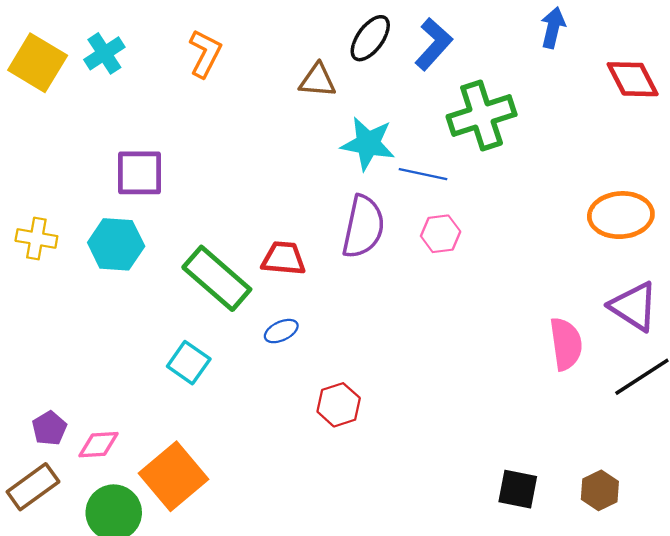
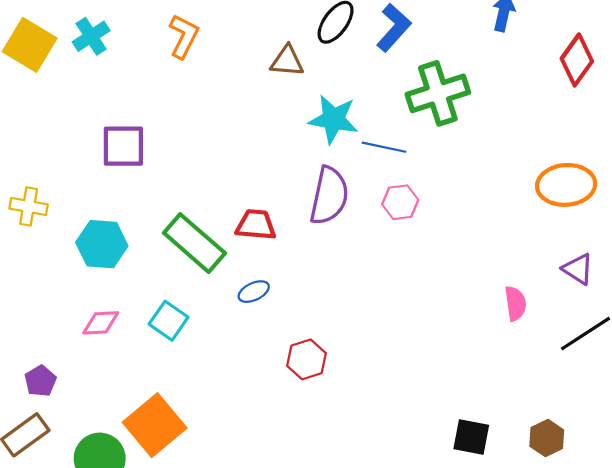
red diamond: (633, 79) -> (577, 60), turned 63
cyan hexagon: (116, 244) -> (102, 244), moved
purple triangle: (634, 306) -> (578, 269), size x0.7
pink semicircle: (566, 344) -> (515, 303), size x0.7
pink diamond: (99, 445) -> (101, 323), moved

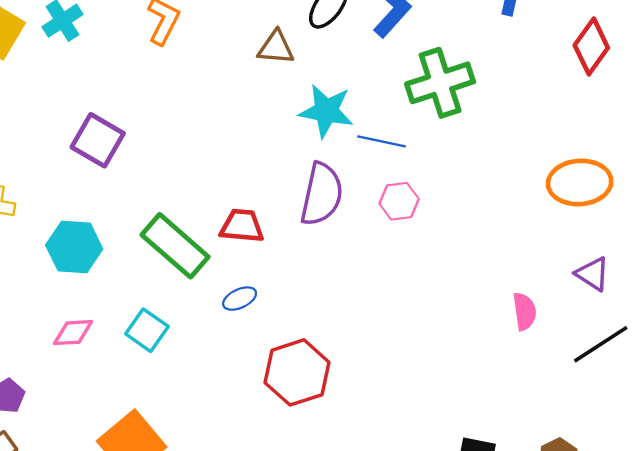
purple square: (123, 146) -> (98, 140), turned 30
red hexagon: (306, 359) -> (297, 372), size x1.5

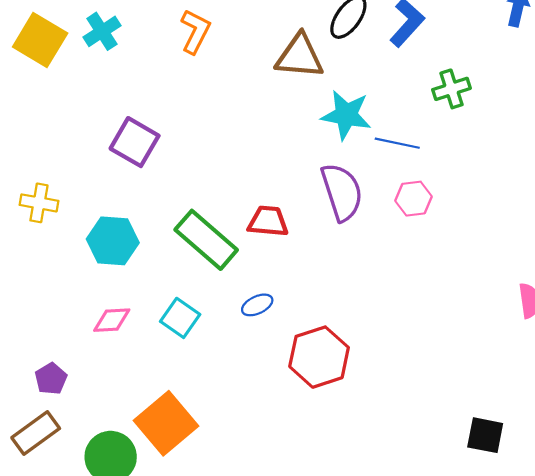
brown triangle: (276, 48) -> (300, 56), size x1.4
green cross: (440, 83) -> (452, 89), size x0.6
purple semicircle: (322, 194) -> (342, 192), turned -30
blue ellipse: (240, 299) -> (257, 305), moved

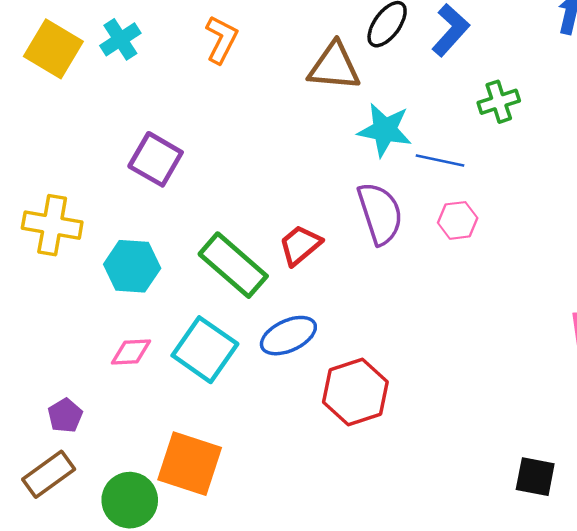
yellow cross: (39, 203) -> (52, 225), size x1.4
red trapezoid: (268, 221) -> (300, 245), turned -45
blue ellipse: (257, 305) -> (288, 336), size x1.6
cyan square: (180, 318) -> (205, 350), size x1.5
orange square: (166, 423) -> (190, 464), turned -32

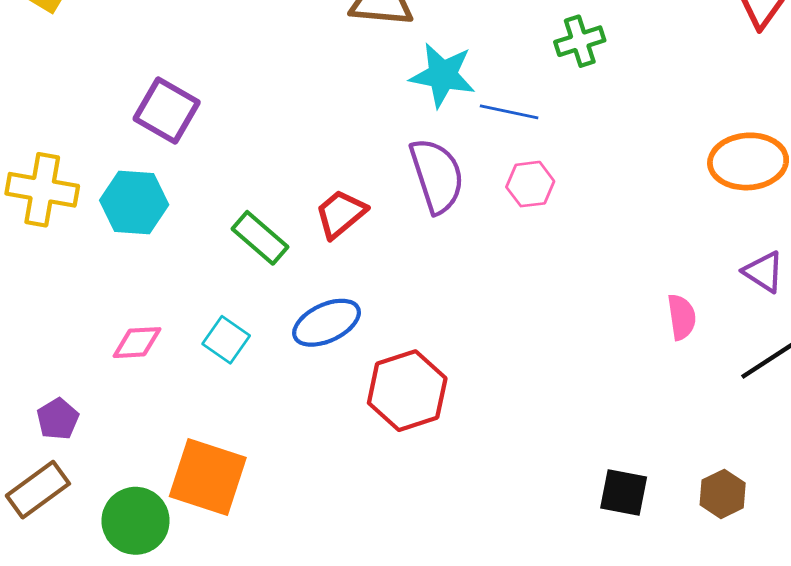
green rectangle: (233, 265) -> (260, 238), size x0.7
cyan hexagon: (132, 266) -> (134, 202), moved
cyan square: (205, 350) -> (226, 340), size x0.6

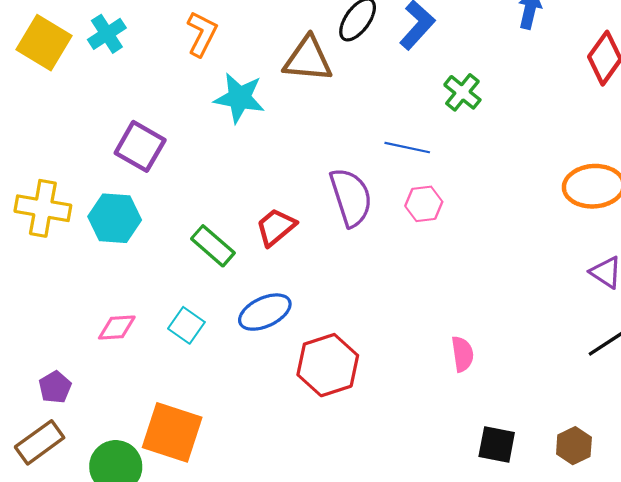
green cross: (580, 41) -> (462, 92), turned -33
cyan star: (443, 75) -> (239, 98), moved
pink semicircle: (682, 317) -> (462, 354), moved

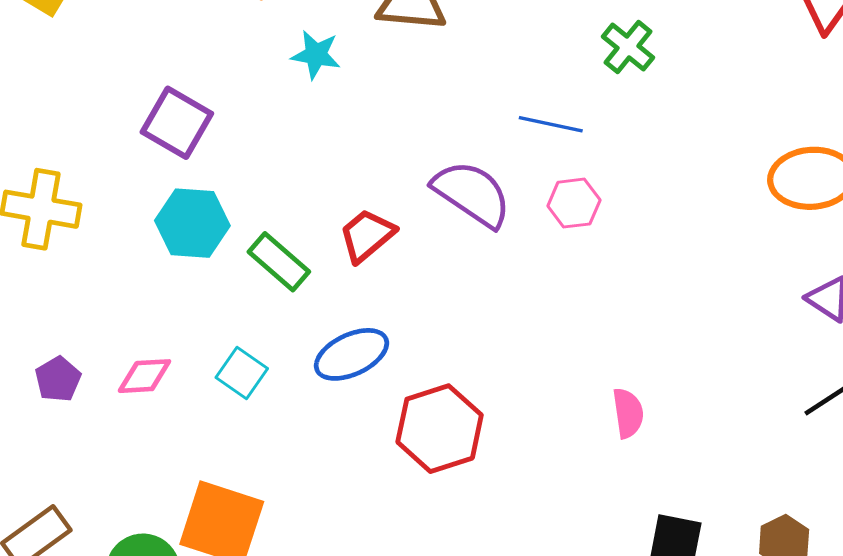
cyan star: (239, 98) -> (316, 55), size x0.7
purple semicircle: (351, 197) -> (472, 194), turned -38
cyan hexagon: (115, 218) -> (192, 223), moved
purple pentagon: (55, 387) -> (58, 379), moved

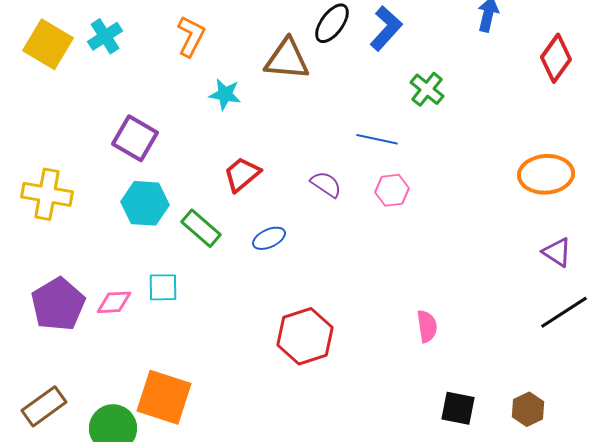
purple semicircle: (472, 194) -> (326, 184), size x0.6
red trapezoid: (367, 235) -> (242, 174), moved
blue ellipse: (351, 354) -> (269, 238), moved, size x0.7
cyan square: (242, 373) -> (163, 287), moved, turned -36
purple pentagon: (58, 379) -> (58, 304), size x1.8

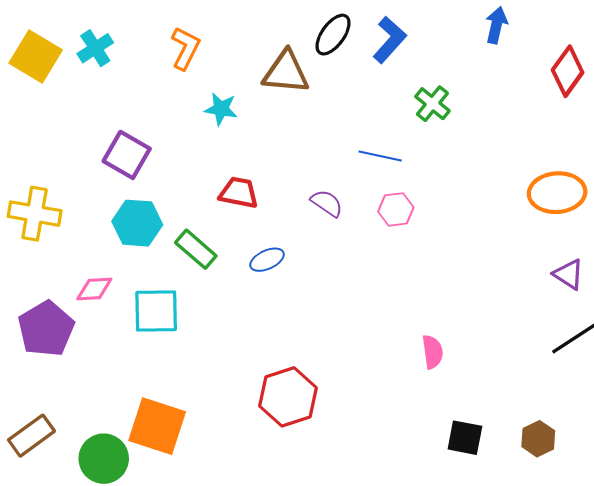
red trapezoid: (242, 174) -> (239, 193), turned 51
cyan square: (163, 287) -> (156, 311), size x1.5
pink diamond: (114, 302) -> (94, 289), moved
red hexagon: (305, 336) -> (288, 397), moved

